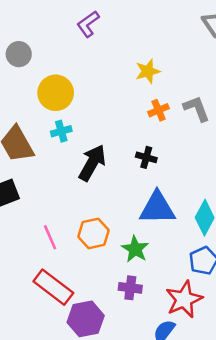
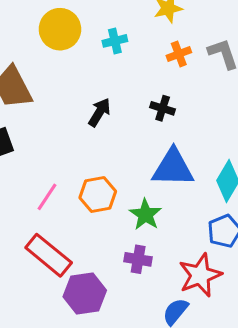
cyan cross: (61, 131) -> (115, 41), moved
black arrow: (92, 163) -> (99, 112), size x0.7
pink line: (50, 237) -> (47, 197), turned 55

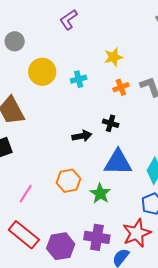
black arrow: (99, 112) -> (82, 136), moved, turned 48
pink line: (47, 197) -> (26, 194), moved
red rectangle: (49, 255) -> (24, 235), moved
purple cross: (138, 259) -> (97, 237), moved, size x1.4

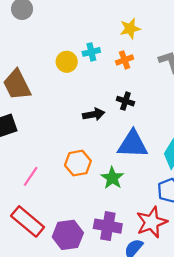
yellow circle: (42, 72) -> (67, 62), moved, size x0.7
orange cross: (121, 87) -> (125, 60), moved

